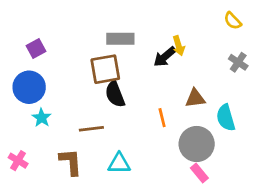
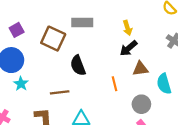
black arrow: (165, 57) -> (128, 48), moved
brown square: (105, 69) -> (53, 39), moved, turned 35
gray circle: (197, 144) -> (141, 104), size x0.7

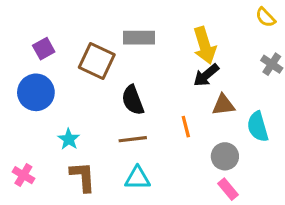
yellow arrow: (127, 28) -> (205, 45), size x1.6
cyan star: (21, 84) -> (69, 139), moved
brown line: (60, 92) -> (133, 139), moved

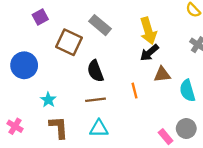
gray rectangle: (139, 38) -> (100, 25), turned 40
purple square: (44, 49) -> (40, 17), moved
gray circle: (225, 156) -> (186, 129), moved

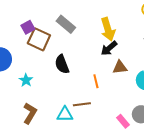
purple square: (40, 17) -> (28, 27), moved
cyan star: (48, 100) -> (26, 80), moved
brown line: (95, 100) -> (82, 104), moved
brown L-shape: (59, 127) -> (30, 113), turned 35

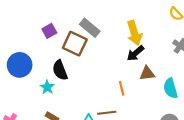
brown square: (39, 39) -> (75, 44), moved
black semicircle: (62, 64) -> (60, 70), moved

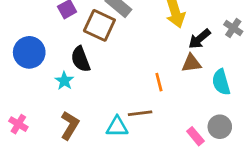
black arrow: (135, 53) -> (199, 39), moved

